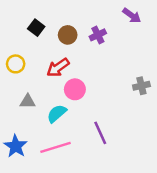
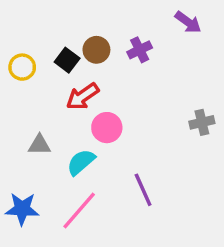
black square: (36, 28) -> (67, 60), moved
yellow circle: (16, 64) -> (22, 67), moved
blue star: (16, 146) -> (22, 209), turned -30
pink line: (56, 147) -> (79, 211), turned -32

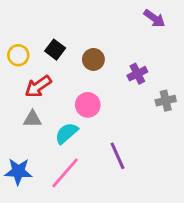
brown circle: (96, 50) -> (93, 59), moved
purple cross: (140, 50) -> (137, 74), moved
red arrow: (83, 96) -> (38, 86), moved

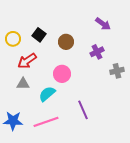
purple arrow: (154, 18) -> (103, 24), moved
pink line: (65, 173) -> (46, 122), turned 30

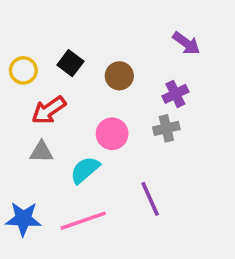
gray cross: (117, 71) -> (166, 128), moved

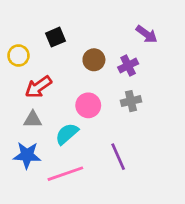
black square: (70, 63) -> (55, 37), moved, turned 30
purple cross: (175, 94) -> (128, 65), moved
blue star: (23, 219) -> (27, 155), moved

